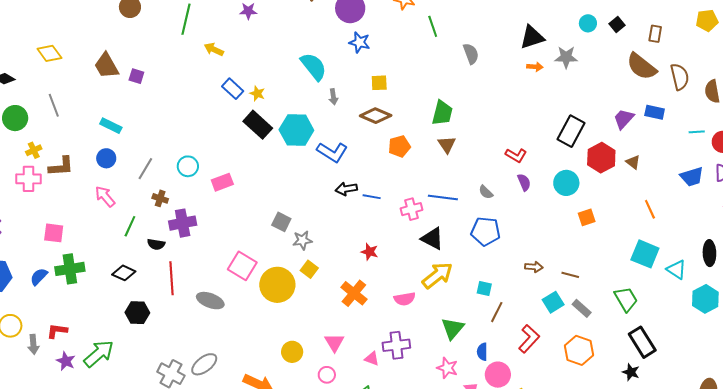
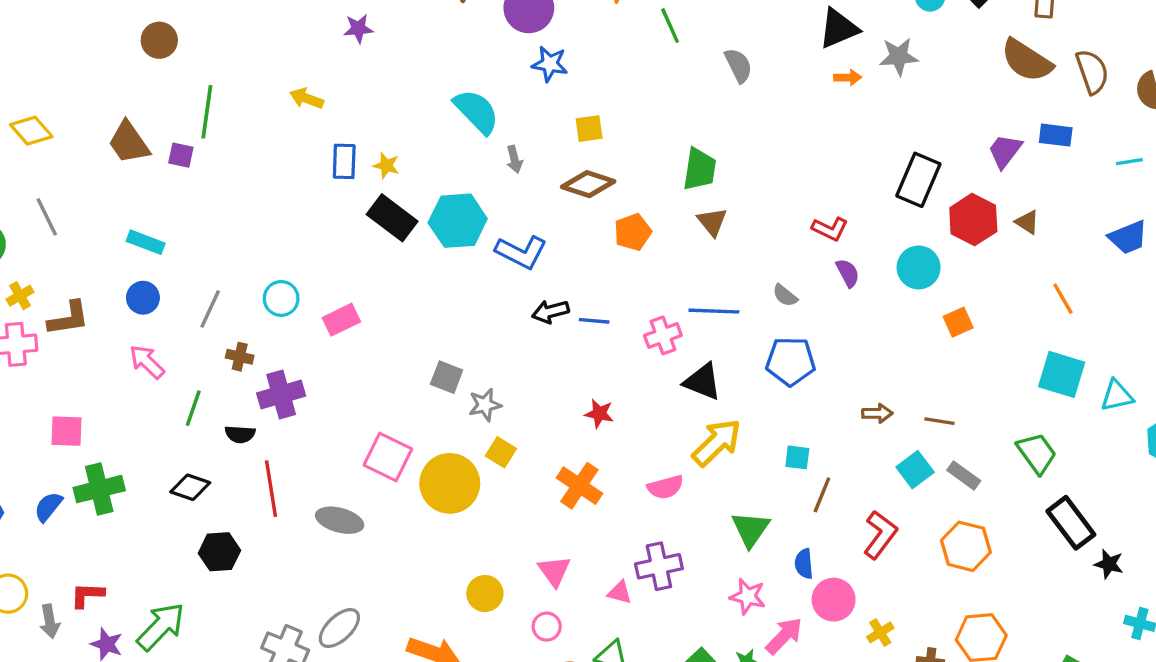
green line: (186, 19) -> (207, 112), moved
blue rectangle: (233, 89) -> (344, 161), turned 55
cyan triangle: (676, 270) -> (1117, 396), turned -40
black star: (631, 372) -> (1109, 564), moved

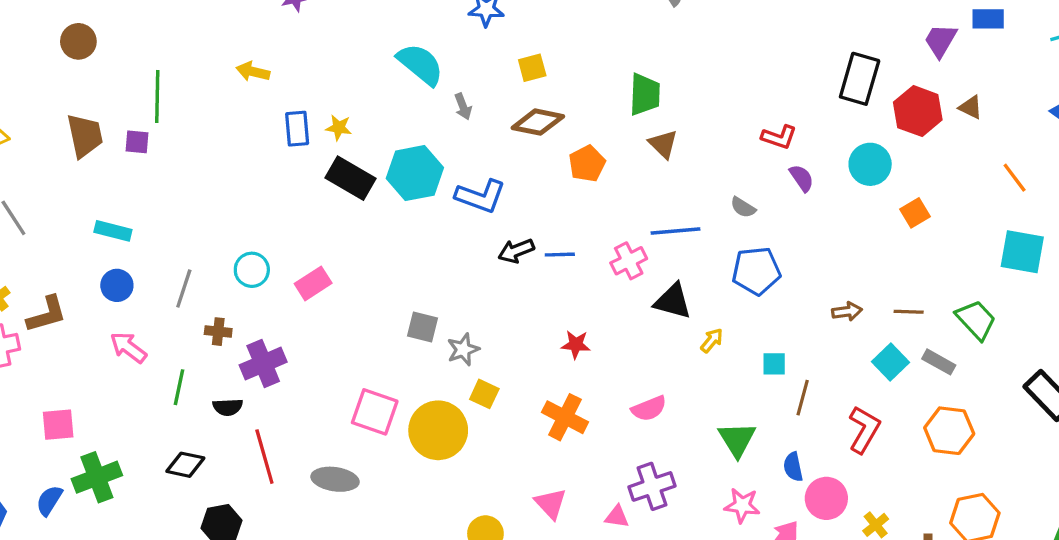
brown circle: (159, 40) -> (78, 41), moved
brown trapezoid: (129, 142) -> (85, 136), turned -150
yellow arrow: (717, 443) -> (712, 340), moved, size x0.5
green trapezoid: (1037, 453) -> (976, 320), moved

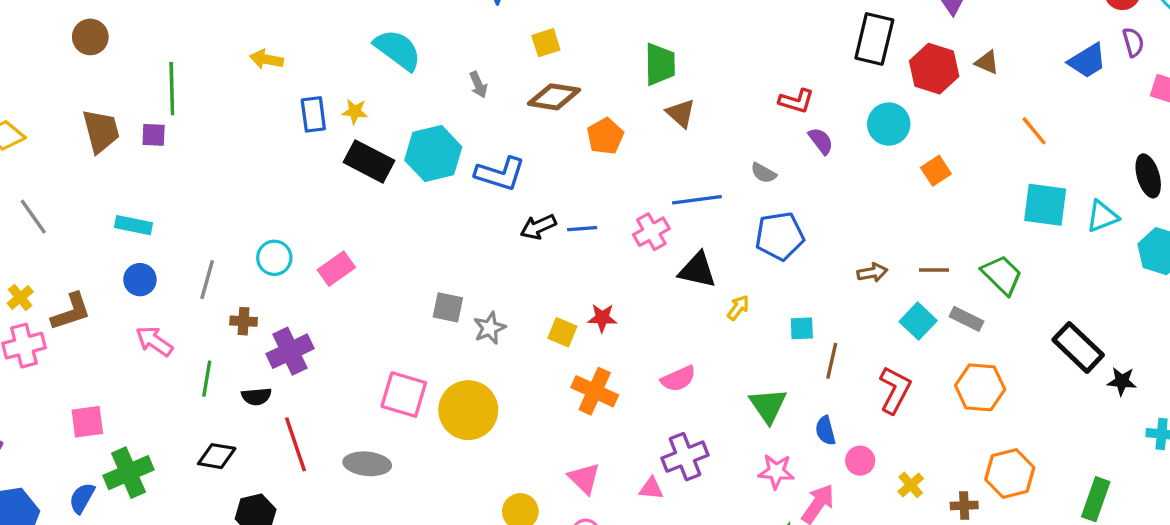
cyan semicircle: (420, 64) -> (398, 50), moved
yellow square: (484, 394) -> (562, 332), moved
pink circle: (826, 498) -> (860, 461), size x0.7

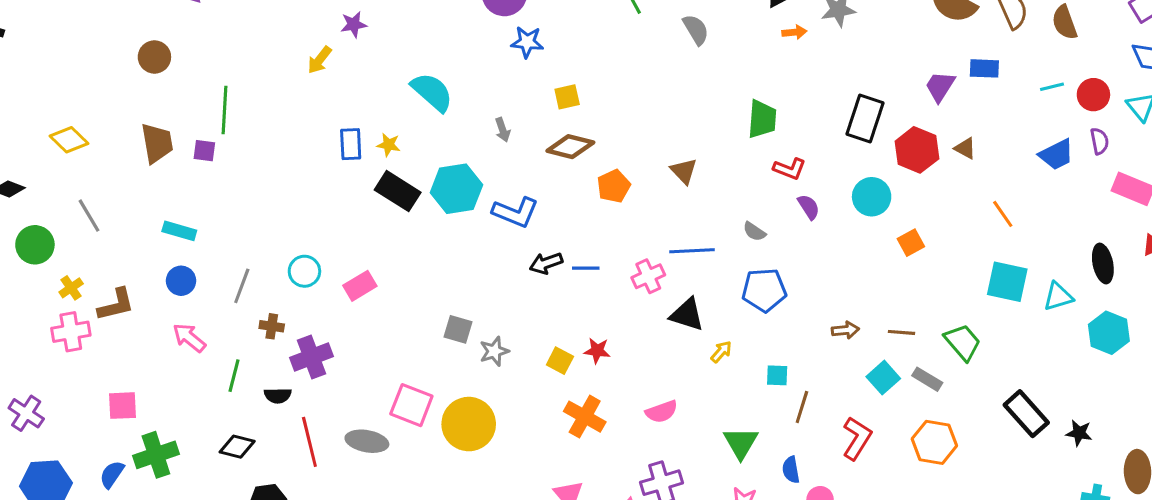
yellow arrow: (266, 59) -> (320, 60), moved, turned -68
green trapezoid: (660, 64) -> (762, 119), moved
black star: (1122, 381) -> (1079, 433), moved
gray ellipse: (367, 464) -> (367, 441), moved

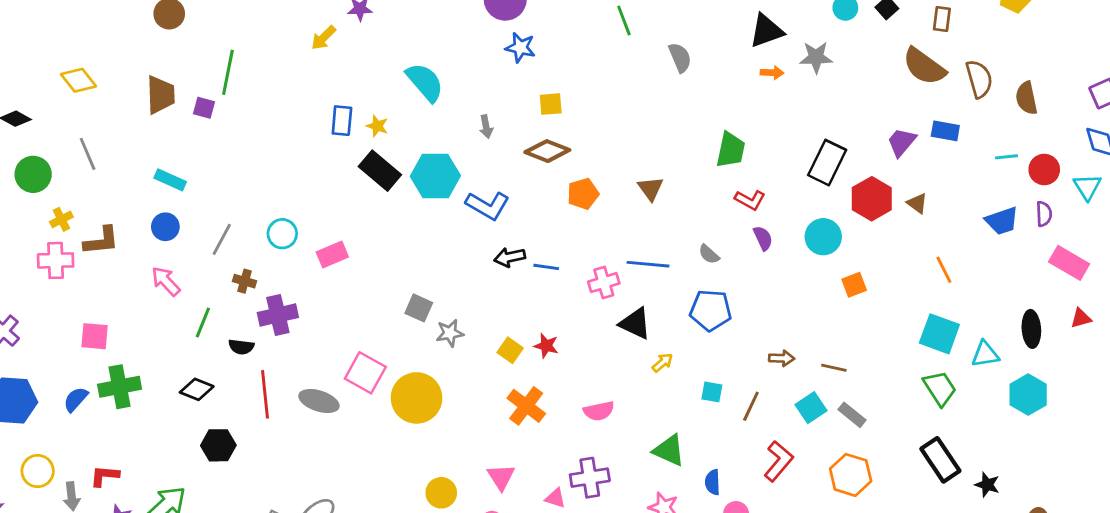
green trapezoid: (963, 342) -> (940, 388), moved
brown line: (802, 407) -> (751, 406), moved
green triangle: (741, 443) -> (669, 450), turned -44

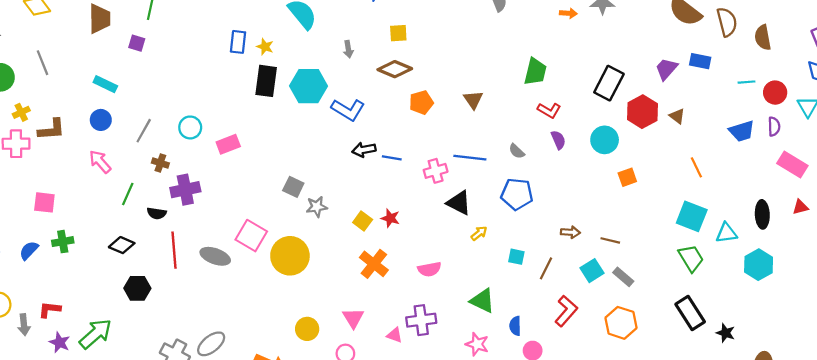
purple square: (204, 108) -> (137, 43), moved
black rectangle: (380, 171) -> (266, 81), turned 56
green cross: (120, 387) -> (63, 242), size x0.7

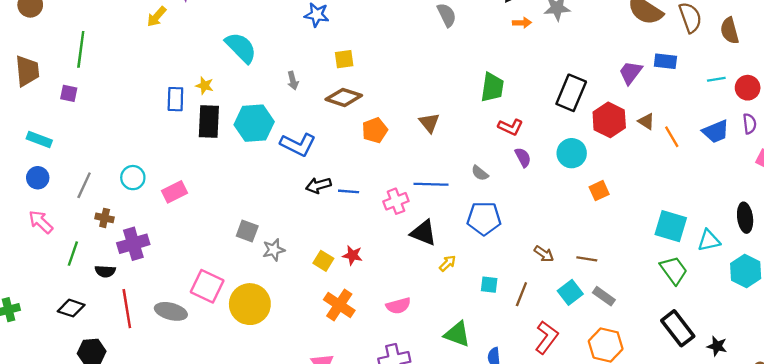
blue rectangle: (238, 42) -> (175, 99), moved
orange line: (696, 167) -> (672, 137), moved
brown arrow: (570, 232) -> (544, 254), turned 36

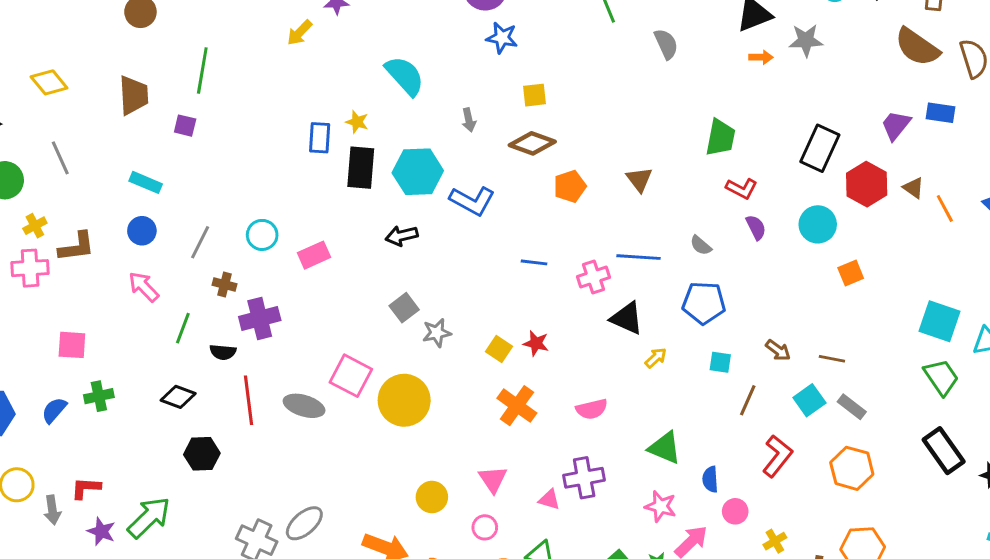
black arrow: (318, 185) -> (402, 236), moved
gray square: (247, 231) -> (404, 308), turned 30
cyan square: (489, 285) -> (720, 362), moved

